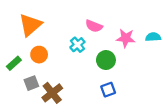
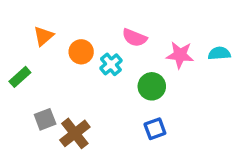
orange triangle: (30, 25) -> (43, 36), size x0.6
orange circle: (39, 55) -> (81, 52), moved
green rectangle: (14, 63) -> (20, 77), moved

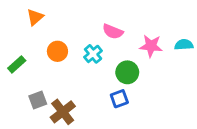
orange triangle: (43, 36) -> (35, 17), moved
orange circle: (81, 52) -> (57, 51), moved
blue square: (155, 129) -> (119, 99), moved

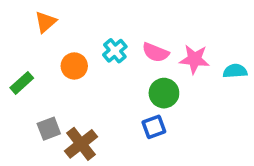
pink semicircle: (113, 32) -> (156, 52), moved
cyan semicircle: (184, 45) -> (235, 71), moved
cyan cross: (93, 54) -> (115, 51), moved

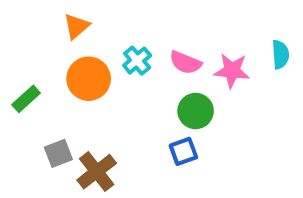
orange triangle: (45, 22) -> (76, 26), moved
orange circle: (74, 66) -> (89, 79), size x1.4
cyan semicircle: (235, 71) -> (280, 54), moved, turned 90

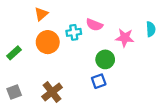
cyan cross: (137, 61) -> (74, 32), turned 32
pink semicircle: (185, 63) -> (94, 25), moved
gray square: (58, 153) -> (14, 92), moved

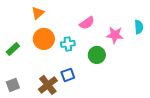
pink semicircle: (94, 25) -> (87, 23), turned -56
cyan cross: (74, 32) -> (68, 44), moved
blue square: (99, 81) -> (68, 75), moved

